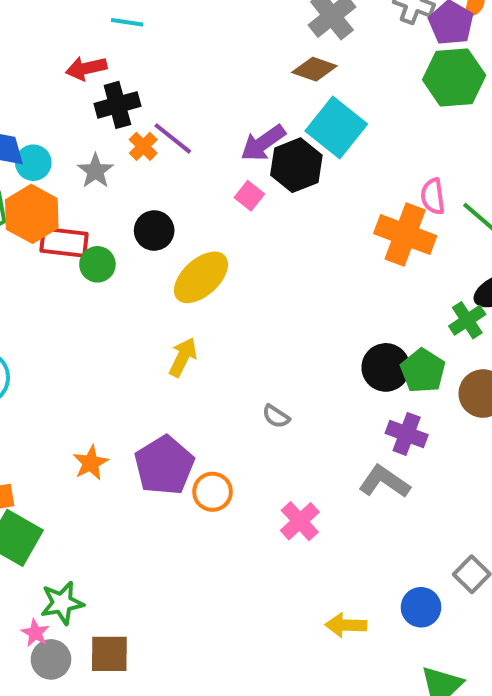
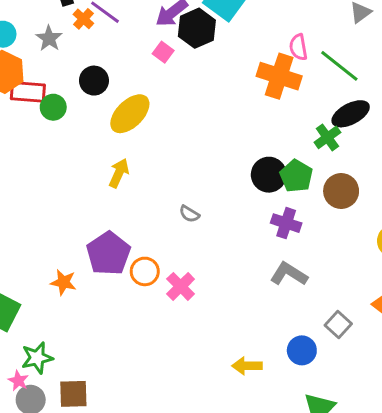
orange star: (91, 463) -> (63, 282), moved, turned -30
gray L-shape: (384, 482) -> (289, 274), moved
pink cross: (300, 521) -> (181, 286), moved

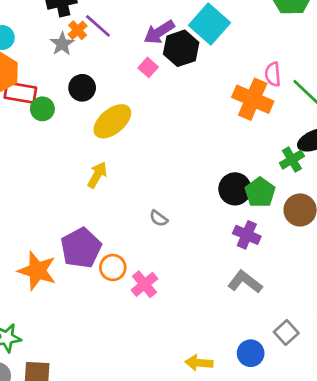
gray star: (49, 38) -> (62, 44), moved
orange star: (63, 282) -> (37, 271), size x1.6

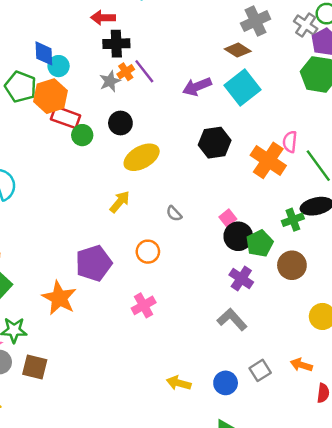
black hexagon: (181, 48) -> (215, 143), moved
pink square: (148, 67) -> (228, 218), moved
gray semicircle: (159, 218) -> (174, 214), moved
orange circle: (113, 267) -> (148, 252), moved
orange star: (37, 271) -> (59, 298), moved

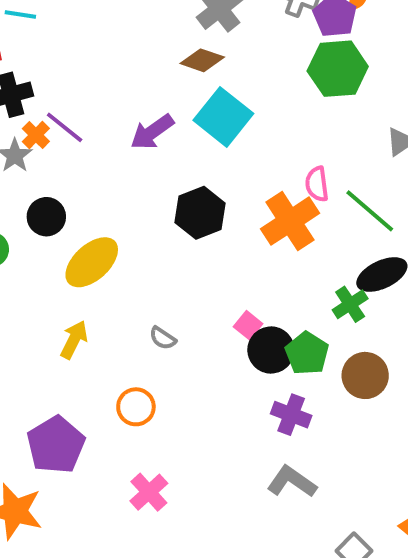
orange cross: (268, 160) -> (290, 221), turned 36

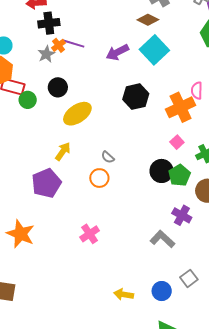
purple line: (65, 127) -> (74, 44), turned -30
pink square: (248, 325) -> (177, 142), moved
orange circle: (136, 407) -> (99, 178), moved
purple cross: (291, 415) -> (182, 215), moved
purple pentagon: (56, 445) -> (46, 183), moved

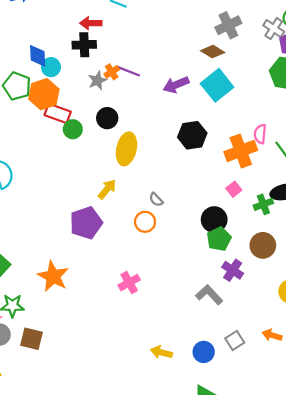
black cross: (49, 23) -> (84, 45), moved
yellow ellipse: (77, 114) -> (126, 149), turned -48
green pentagon: (179, 175) -> (219, 239), moved

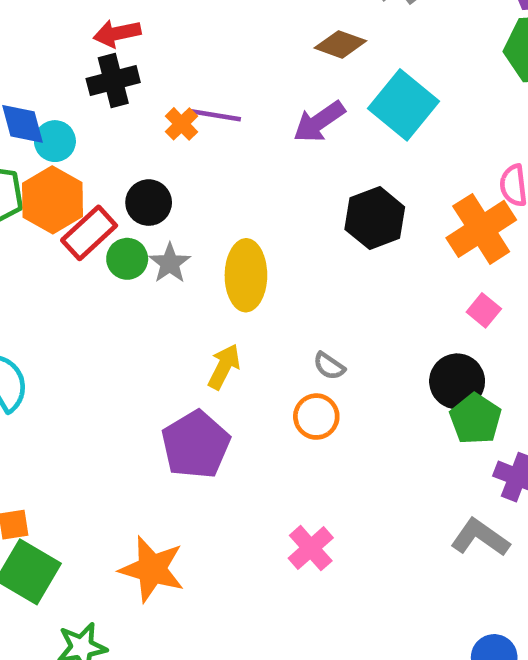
brown diamond: (213, 52) -> (340, 44), moved
gray star: (97, 80) -> (170, 263), moved
red rectangle: (58, 113) -> (89, 233), turned -50
black circle: (107, 118) -> (149, 203), moved

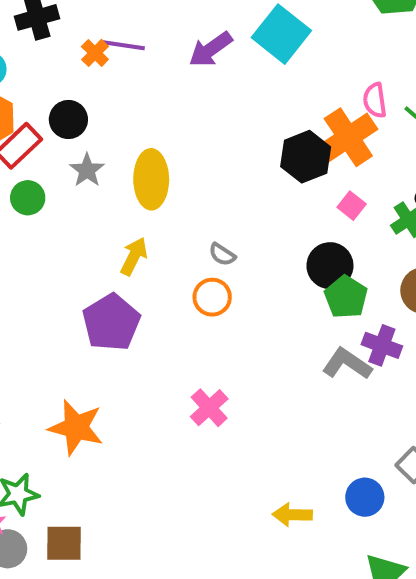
black hexagon: (375, 218) -> (306, 157), moved
green circle: (127, 259) -> (28, 198), moved
gray L-shape: (480, 538) -> (347, 364), moved

